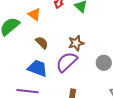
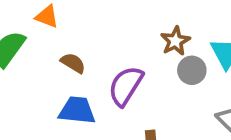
brown star: (76, 43) -> (175, 41), moved

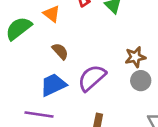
blue trapezoid: (77, 110) -> (53, 85), turned -48

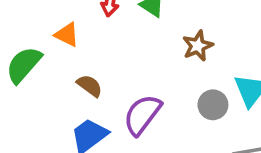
brown star: (135, 57) -> (198, 46), moved

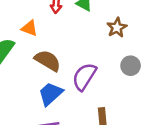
brown semicircle: (90, 86) -> (48, 61), size x1.5

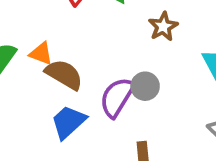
orange triangle: (29, 28) -> (41, 53), moved
gray circle: (131, 66) -> (145, 86), moved

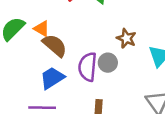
brown star: (163, 27) -> (126, 38), moved, turned -30
purple semicircle: (117, 97) -> (88, 67), turned -36

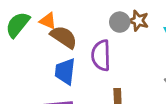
gray circle: (108, 63) -> (120, 22), moved
blue trapezoid: (52, 78) -> (65, 71), turned -44

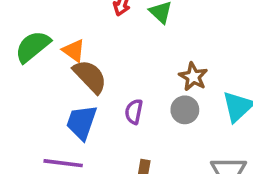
gray circle: (120, 22) -> (185, 110), moved
purple semicircle: (101, 55) -> (134, 112), size x0.6

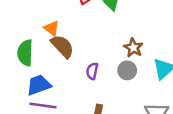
green semicircle: (33, 47) -> (25, 53), moved, turned -50
blue trapezoid: (82, 122) -> (39, 85), moved, turned 50

